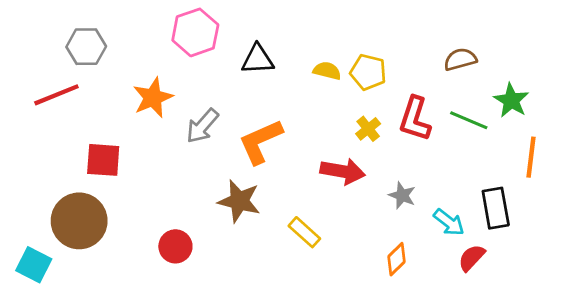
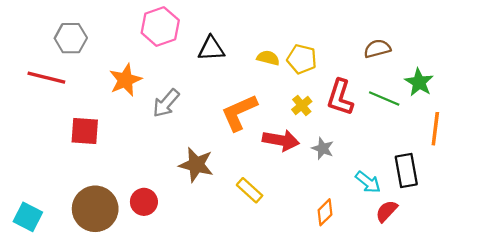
red line: (56, 95) -> (46, 78), turned 36
orange L-shape: (260, 142) -> (239, 112), moved
gray star: (402, 195) -> (323, 148), moved
brown circle: (79, 221) -> (95, 209), moved

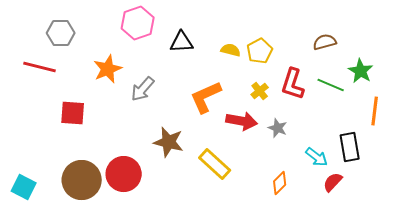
yellow pentagon: (302, 59) -> (260, 51), turned 30
yellow rectangle: (250, 190) -> (215, 164), size x1.4
red circle: (144, 202) -> (124, 174), size x1.5

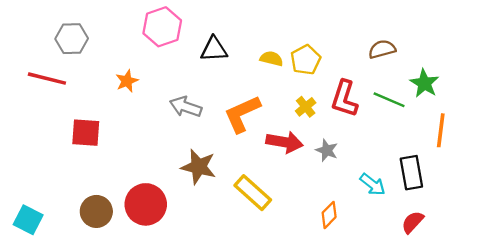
orange star: (108, 69) -> (127, 81), size x0.7
gray arrow: (143, 89) -> (186, 107), moved, turned 68
brown circle: (82, 180) -> (96, 211), size x0.7
red semicircle: (333, 182) -> (413, 222), moved

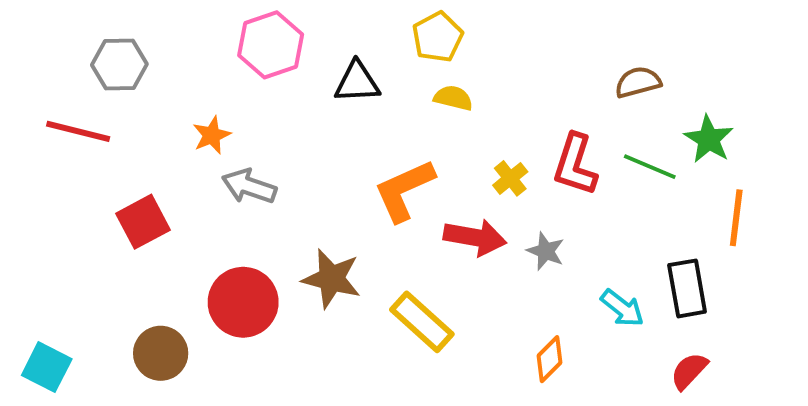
yellow pentagon: (306, 60) -> (438, 37), moved
gray arrow: (186, 107) -> (249, 186), moved
red square: (86, 133) -> (143, 222), turned -32
red circle: (146, 204) -> (243, 302), moved

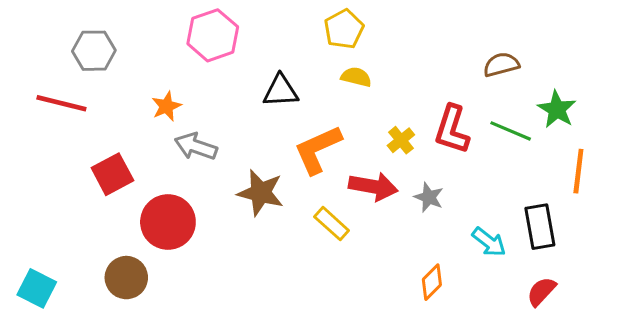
black triangle: (357, 82) -> (281, 91), moved
brown star: (332, 279) -> (261, 193), moved
red circle: (243, 302) -> (168, 222), moved
yellow rectangle: (422, 322) -> (332, 224), moved, size x0.7

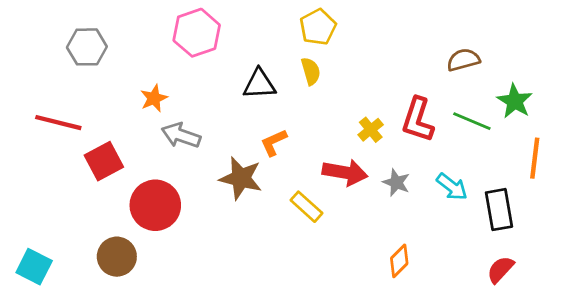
yellow semicircle: (356, 77) -> (311, 71), moved, turned 60
red line: (61, 103) -> (58, 123), moved
orange L-shape: (318, 149) -> (274, 143), moved, size x0.6
cyan arrow: (489, 242) -> (452, 187), moved

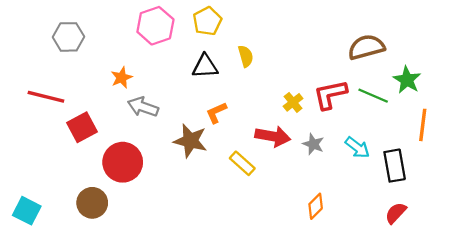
yellow pentagon: (318, 27) -> (207, 21), moved
brown semicircle: (463, 60) -> (366, 47), size x1.4
red L-shape: (418, 120) -> (330, 94), turned 60

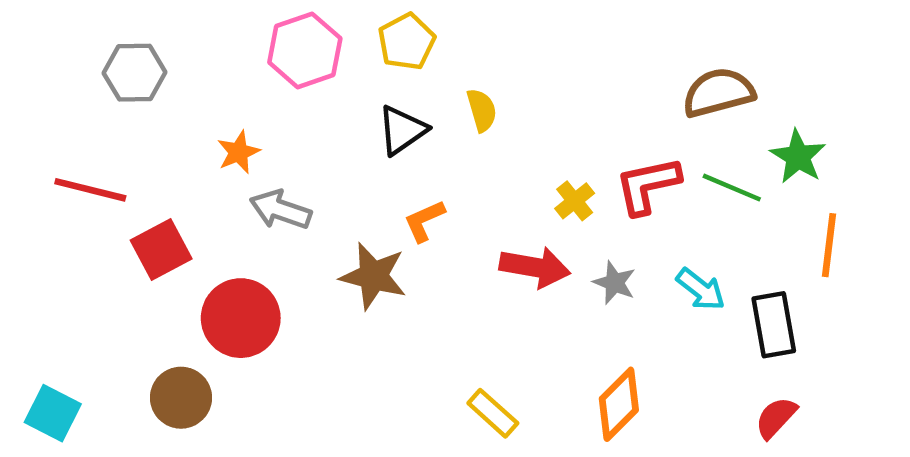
black triangle: (205, 66) -> (402, 130), turned -32
yellow rectangle: (242, 163) -> (493, 413), moved
orange diamond: (316, 206) -> (619, 404), size x1.4

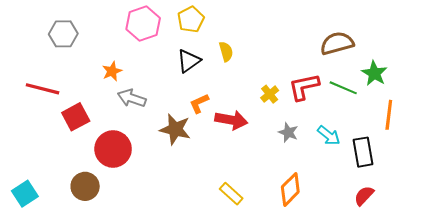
red arrow: (535, 267) -> (231, 120), moved
cyan square: (53, 413) -> (25, 194), turned 30

